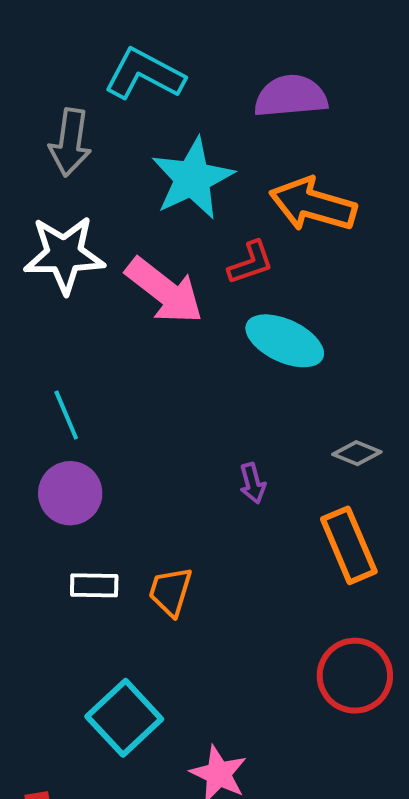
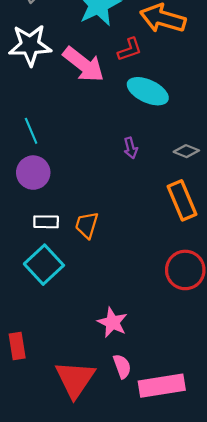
purple arrow: (253, 483) -> (131, 148), moved
cyan square: (124, 718) -> (44, 265), moved

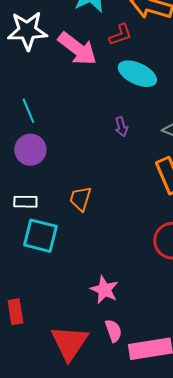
white rectangle: (46, 222) -> (25, 202), moved
cyan square: (44, 265) -> (40, 236), turned -33

